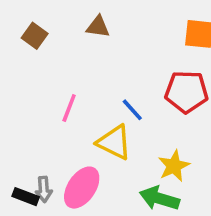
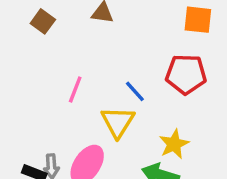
yellow triangle: (114, 142) -> (118, 122), turned 36

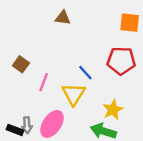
brown square: (43, 21) -> (21, 64), moved
pink line: (75, 90) -> (44, 82), moved

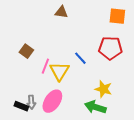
yellow triangle: (73, 94) -> (59, 71), moved
yellow star: (113, 110) -> (103, 89), turned -30

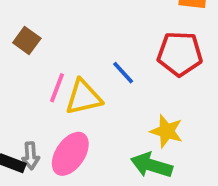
brown square: (26, 51) -> (27, 41), moved
yellow triangle: (59, 71) -> (83, 97), turned 45

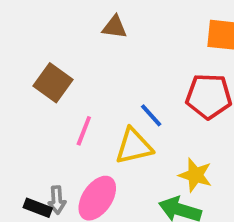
brown square: (27, 41) -> (53, 83), size x1.4
yellow triangle: (83, 97) -> (134, 146), moved

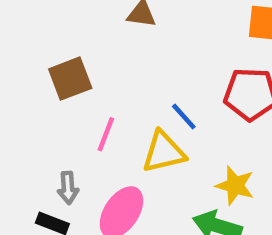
brown square: (53, 83) -> (70, 79), turned 33
gray arrow: (57, 200) -> (68, 188), moved

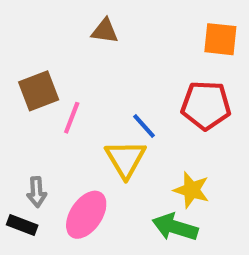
pink line: (106, 134) -> (72, 118), moved
yellow triangle: (164, 152) -> (125, 159), turned -48

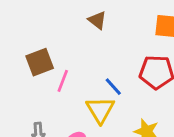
brown triangle: (105, 31) -> (97, 20), moved, turned 30

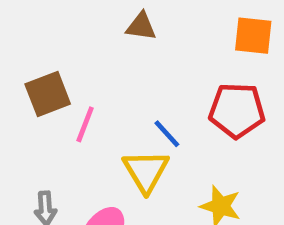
brown triangle: (97, 20) -> (141, 26), turned -30

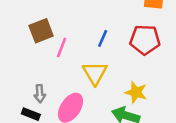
blue line: (167, 134) -> (103, 38), moved, turned 66

